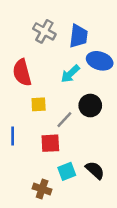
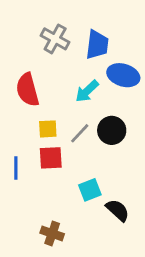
gray line: (64, 120) -> (80, 133), moved
red square: (50, 143) -> (51, 158), moved
cyan square: (67, 171) -> (90, 190), moved

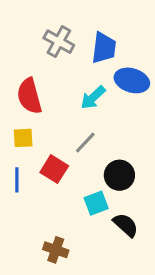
yellow square: (48, 129) -> (23, 138), moved
black circle: (112, 130) -> (119, 175), moved
red square: (51, 158) -> (54, 169), turned 35

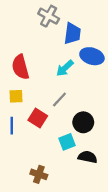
gray cross: (59, 42) -> (49, 16), moved
black semicircle: (126, 225) -> (88, 157), turned -30

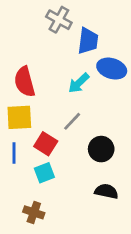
yellow square: (16, 96) -> (19, 117), size x1.5
cyan square: (67, 142) -> (44, 173), moved
brown cross: (39, 174) -> (34, 212), moved

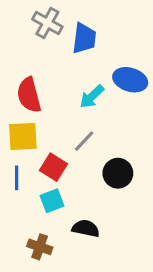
gray cross: (59, 20) -> (47, 23), moved
blue trapezoid: (88, 41) -> (84, 38), moved
black semicircle: (106, 191) -> (86, 228), moved

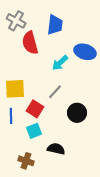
gray cross: (47, 23) -> (16, 21), moved
red semicircle: (29, 95) -> (30, 43), moved

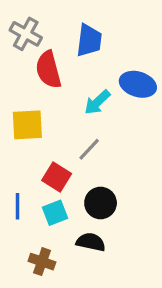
yellow square: (15, 89) -> (27, 125), moved
black circle: (77, 113) -> (101, 203), moved
blue line: (11, 116) -> (18, 206), moved

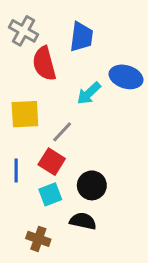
gray line: (89, 149) -> (62, 132), moved
blue line: (18, 206) -> (16, 171), moved

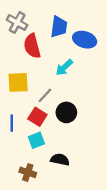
blue ellipse: (126, 77) -> (85, 40), moved
black circle: (92, 185) -> (66, 112), moved

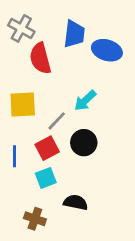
cyan arrow: (64, 67) -> (85, 100), moved
red square: (37, 117) -> (47, 148), turned 30

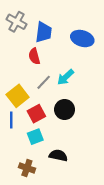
blue trapezoid: (74, 34) -> (44, 32), moved
red semicircle: (40, 58) -> (34, 56), moved, size x0.7
yellow square: (23, 105) -> (18, 96), moved, turned -35
gray line: (57, 121) -> (44, 82), moved

